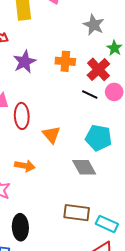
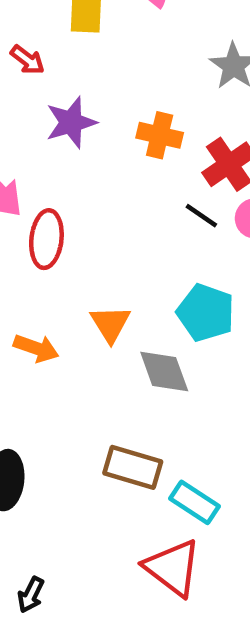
orange triangle: (51, 135) -> (110, 324), moved

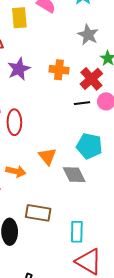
black line: (201, 216) -> (82, 103), turned -35
brown rectangle: (133, 467) -> (38, 213), moved
cyan rectangle: (195, 502) -> (77, 232), moved, turned 65

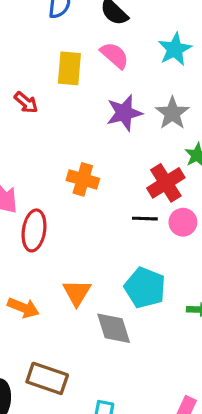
purple star: (19, 69) -> (124, 113), moved
orange cross: (59, 70) -> (83, 179), moved

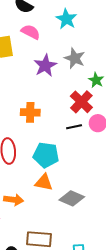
cyan pentagon: (145, 288) -> (46, 155), moved
orange triangle: (77, 293) -> (44, 182), turned -36
gray diamond: (114, 328) -> (72, 198), turned -35

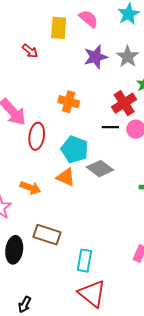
gray diamond: (72, 198) -> (100, 169), moved

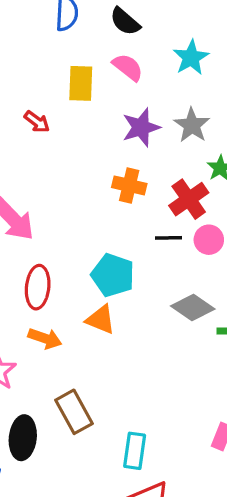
orange cross: (69, 102) -> (129, 185), moved
red ellipse: (37, 136) -> (38, 287), moved
gray diamond: (100, 169) -> (193, 307), moved
brown rectangle: (47, 235) -> (74, 412), turned 45

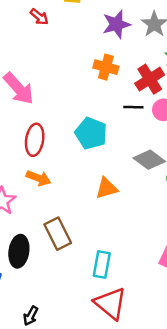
orange triangle: (101, 320) -> (107, 188), moved, turned -40

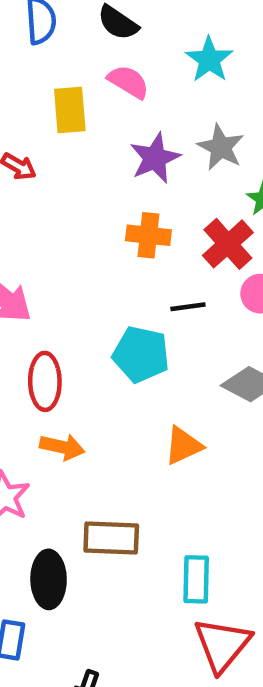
black line: (133, 107) -> (188, 307), moved
brown rectangle: (58, 234) -> (111, 538), turned -52
red triangle: (110, 303) -> (222, 645), turned 39

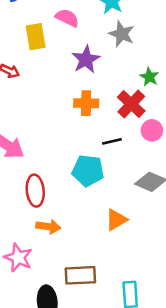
gray star: (221, 147) -> (122, 34), moved

